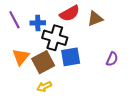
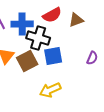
blue cross: (38, 23) -> (22, 24), size x1.5
yellow arrow: (44, 87) -> (50, 90), moved, size x1.5

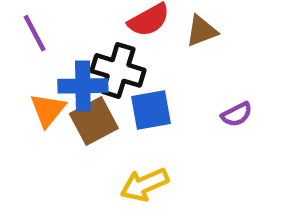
blue cross: (22, 24) -> (83, 86), moved
purple semicircle: (92, 58) -> (237, 114), turned 40

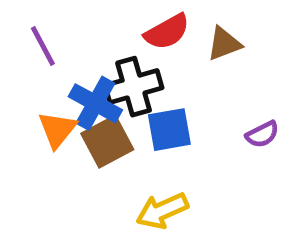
black cross: (118, 70) -> (134, 87), turned -33
blue cross: (83, 86) -> (95, 103), turned 30

